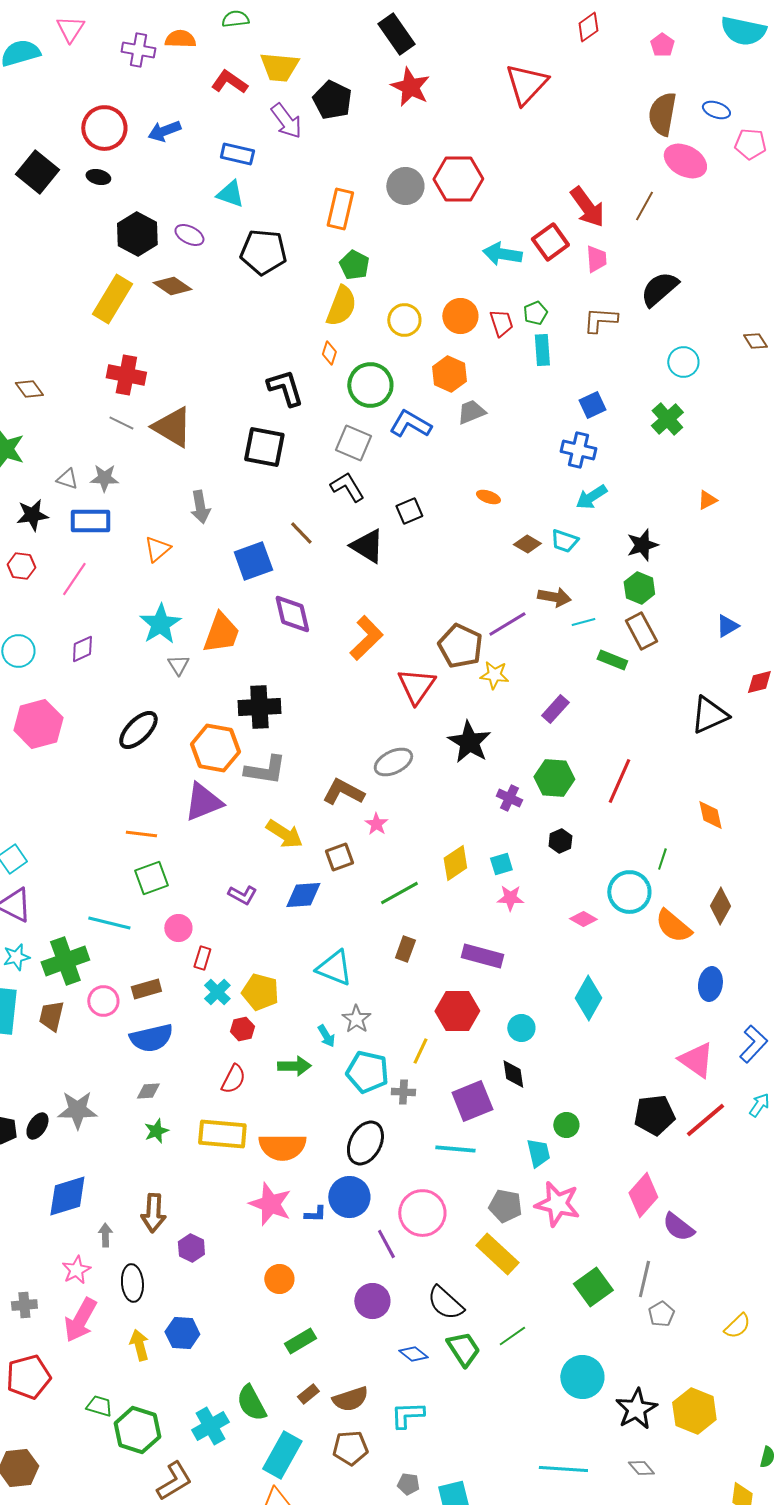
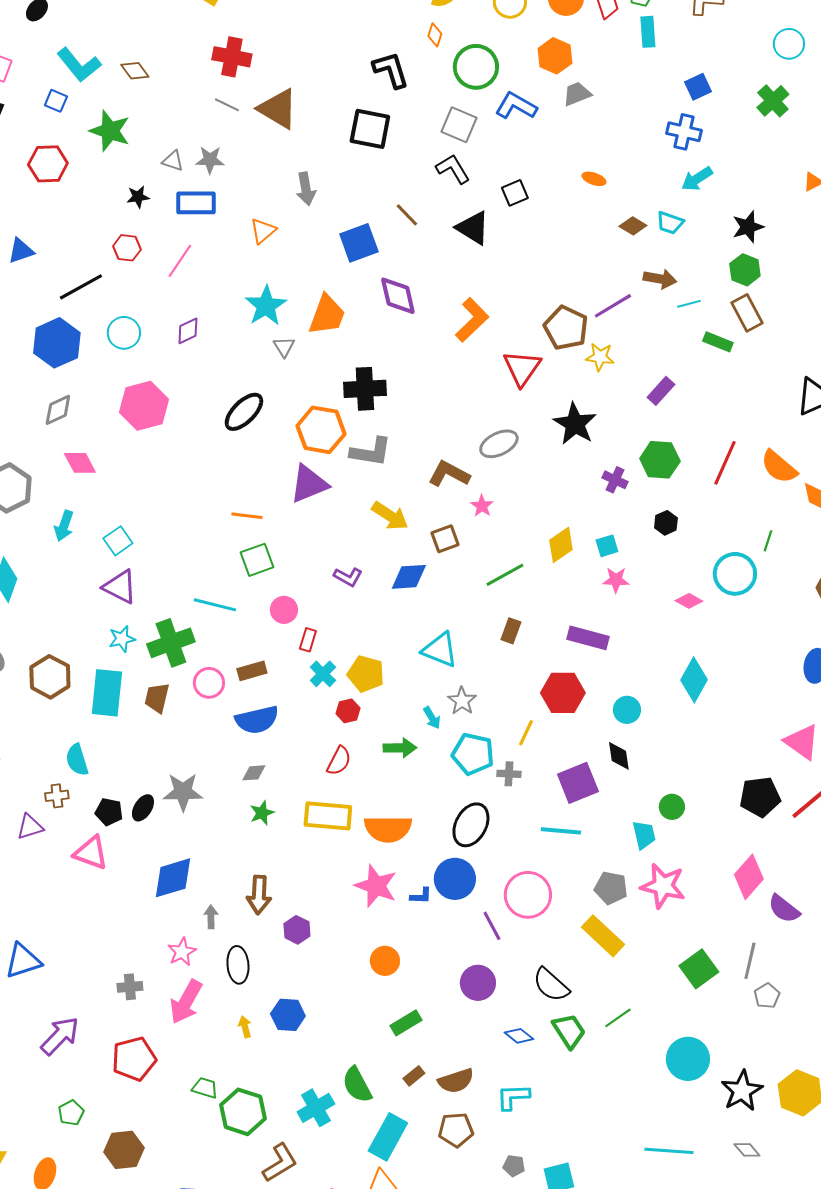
black star: (32, 515) -> (138, 197), size x0.7
orange semicircle: (673, 926) -> (779, 467), moved
yellow arrow: (139, 1345) -> (245, 1027), size x0.7

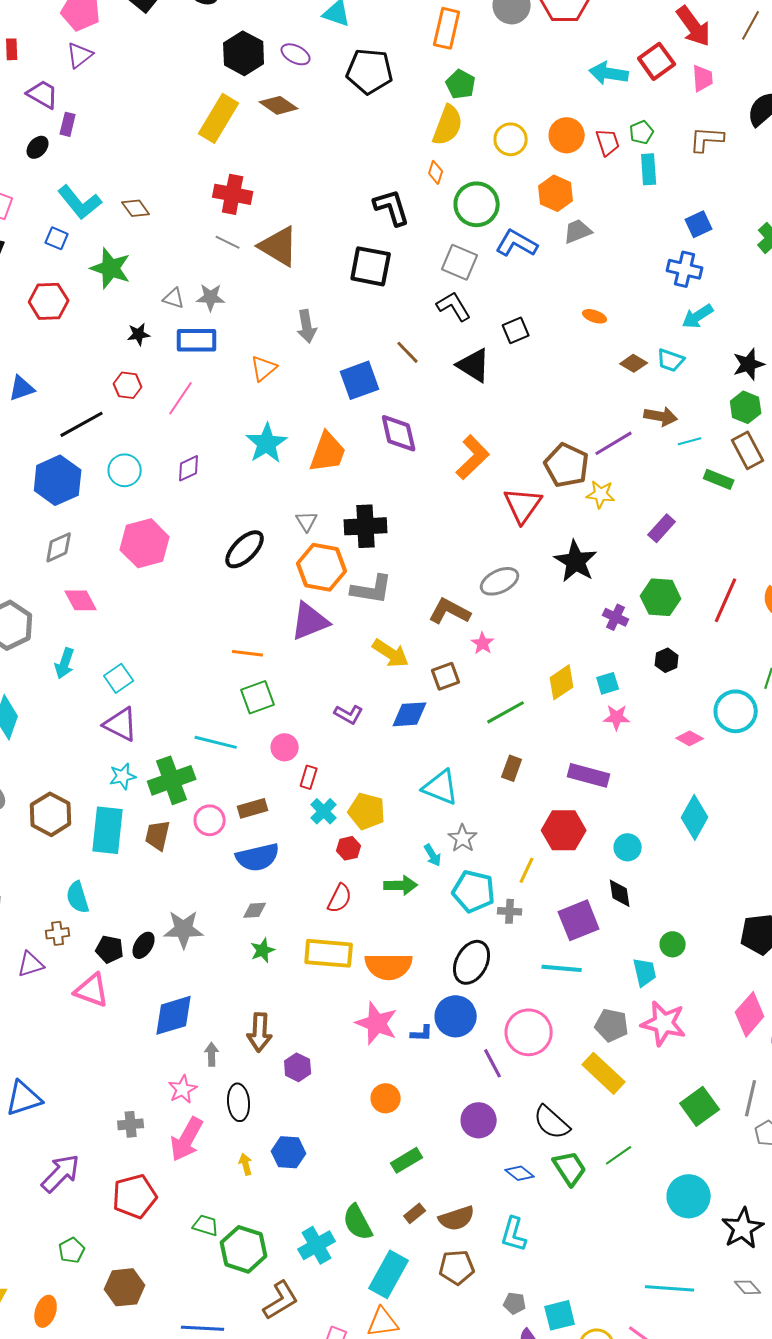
gray triangle: (284, 347) -> (307, 521), moved
cyan L-shape: (513, 1097) -> (514, 1234), turned -72

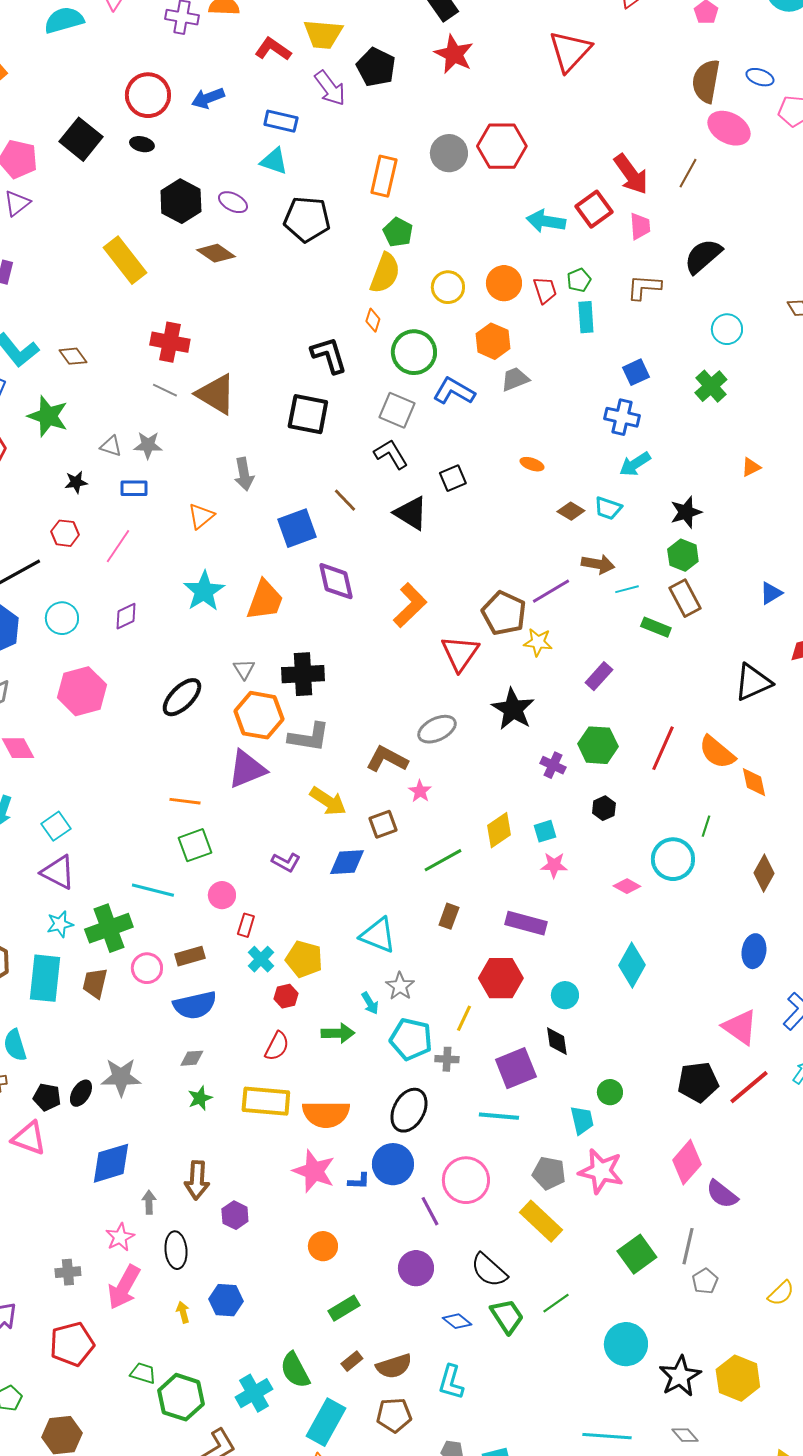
yellow rectangle: (219, 118) -> (125, 260), moved, turned -69
blue rectangle: (197, 340) -> (134, 488), size x0.7

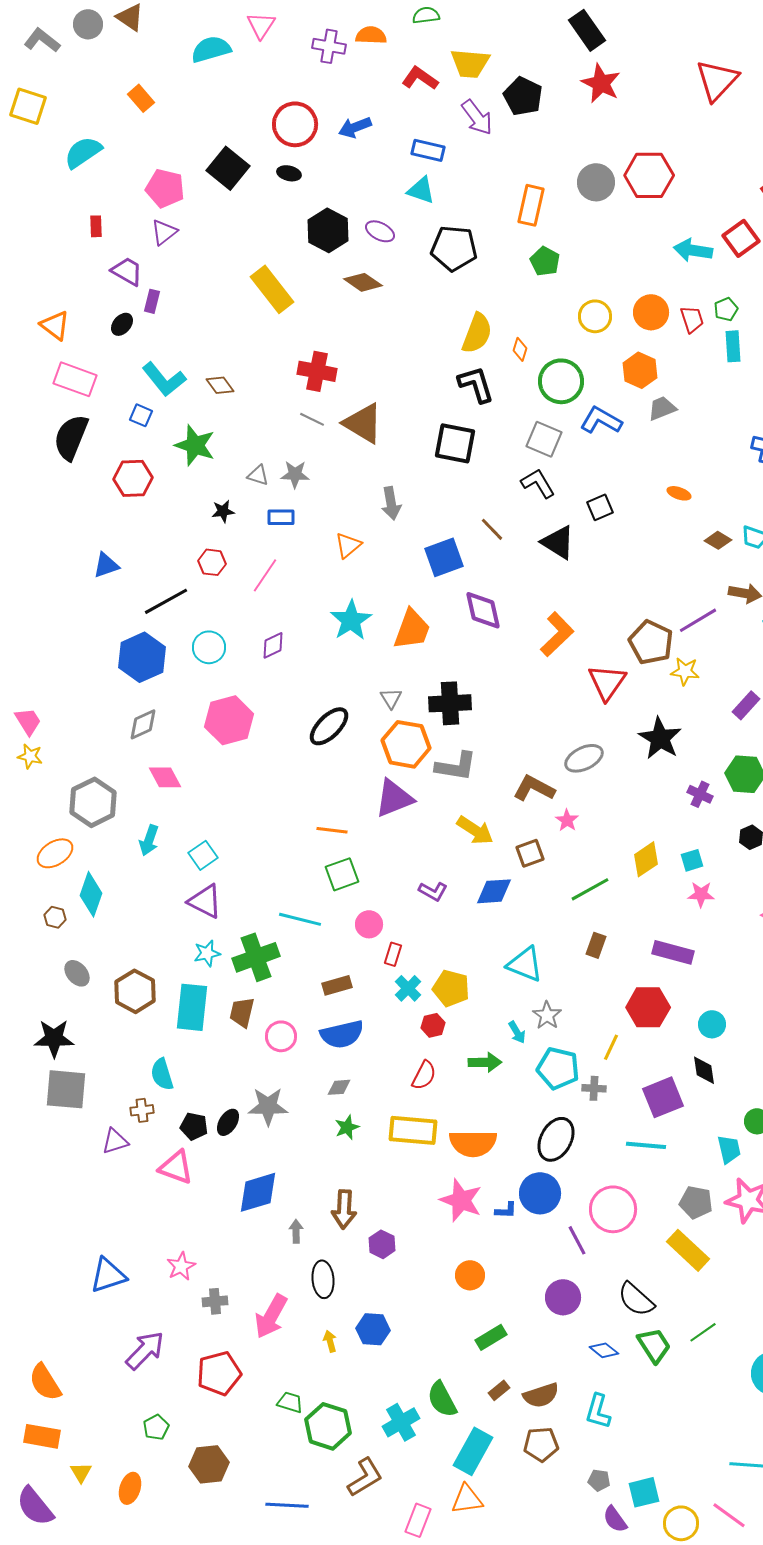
yellow semicircle: (385, 273) -> (477, 333), moved
pink circle: (147, 968) -> (281, 1036), moved
pink star: (120, 1237) -> (181, 1266), moved

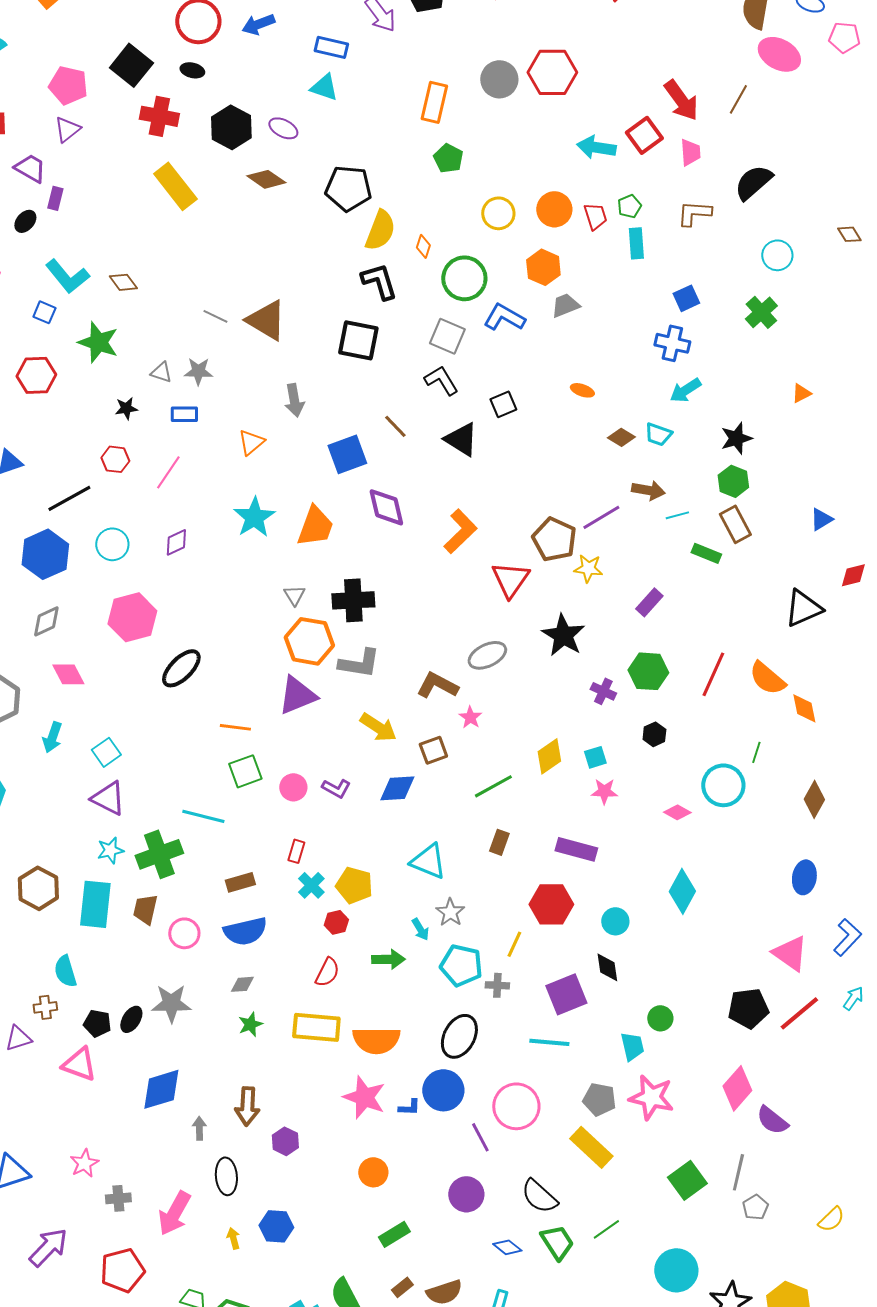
black pentagon: (454, 248) -> (348, 188), moved
red cross: (317, 371) -> (159, 116), moved
black ellipse: (329, 726) -> (181, 668), moved
pink circle: (369, 924) -> (293, 787), moved

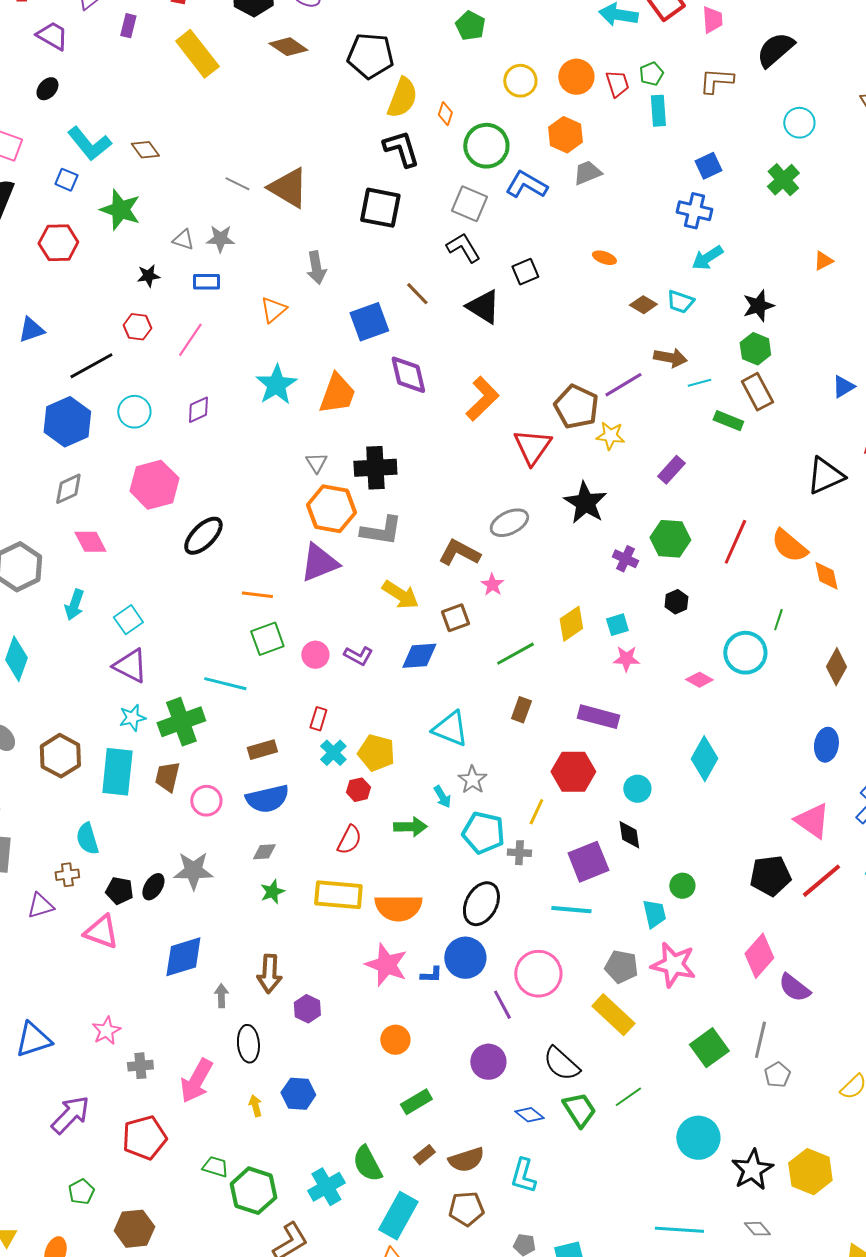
purple rectangle: (55, 198) -> (128, 26), moved

